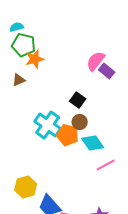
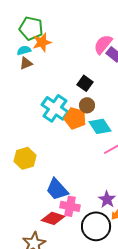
cyan semicircle: (17, 27) -> (24, 50), moved
yellow hexagon: (26, 187) -> (25, 158), moved

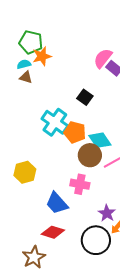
brown triangle: (26, 63) -> (26, 77), turned 40
brown circle: (87, 105) -> (90, 155), moved, size x1.5
pink cross: (70, 206) -> (80, 184), moved

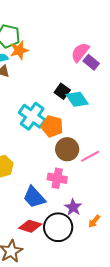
cyan diamond: (100, 140) -> (77, 99), moved
purple star: (107, 213) -> (73, 207), moved
black circle: (96, 240) -> (58, 227), moved

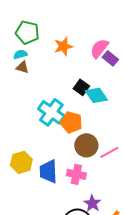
orange star: (19, 50) -> (63, 46), moved
blue trapezoid: (34, 197) -> (48, 171), moved, turned 40

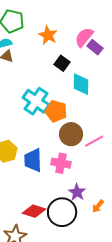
orange star: (63, 46) -> (48, 35), turned -30
black square: (81, 87) -> (62, 63), moved
cyan diamond: (96, 95) -> (81, 84), turned 35

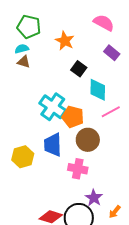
pink semicircle: (84, 37) -> (104, 23), moved, turned 80
pink line: (94, 141) -> (111, 112), moved
blue trapezoid: (33, 160) -> (53, 145), moved

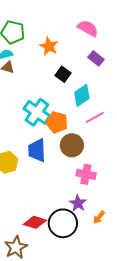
cyan diamond: (98, 90) -> (82, 95), turned 55
pink cross: (78, 169) -> (86, 174), moved

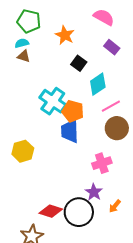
brown circle: (72, 145) -> (117, 128), moved
blue trapezoid: (37, 150) -> (70, 131), moved
pink cross: (86, 174) -> (102, 163), turned -30

